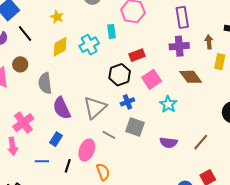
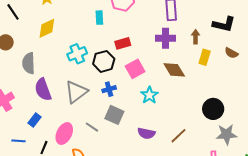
cyan cross: (89, 45) -> (77, 54), moved
gray line: (109, 135) -> (92, 127), moved

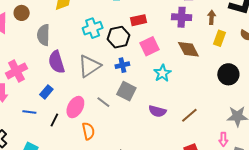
black circle: (213, 109) -> (228, 74), moved

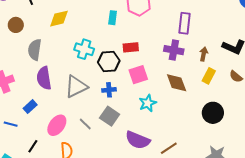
cyan cross: (93, 28) -> (84, 49), turned 30
purple semicircle: (157, 111) -> (138, 140), size x1.4
black line: (54, 120) -> (33, 146), moved

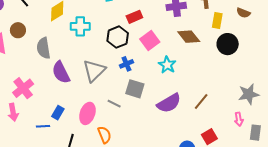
cyan cross: (84, 49) -> (80, 26), moved
blue rectangle: (30, 107) -> (58, 113), moved
black circle: (213, 113) -> (228, 44), moved
purple semicircle: (138, 140) -> (169, 103), turned -35

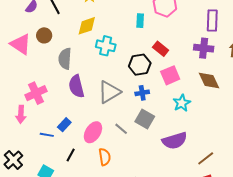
red rectangle: (134, 17) -> (161, 49), turned 49
brown line: (201, 102) -> (206, 158), moved

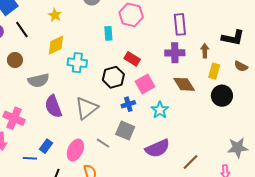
gray semicircle: (65, 59) -> (38, 80), turned -100
pink cross: (36, 93) -> (14, 118), turned -35
blue cross: (142, 93) -> (128, 104), moved

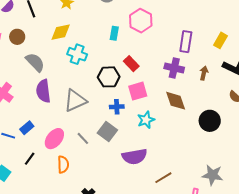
yellow rectangle: (214, 71) -> (221, 40), moved
gray semicircle: (38, 80) -> (35, 62), turned -135

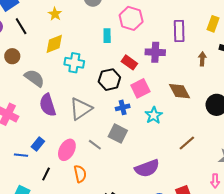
purple cross: (174, 68) -> (155, 52), moved
purple semicircle: (135, 157) -> (147, 168), moved
brown line: (163, 178) -> (187, 143), moved

